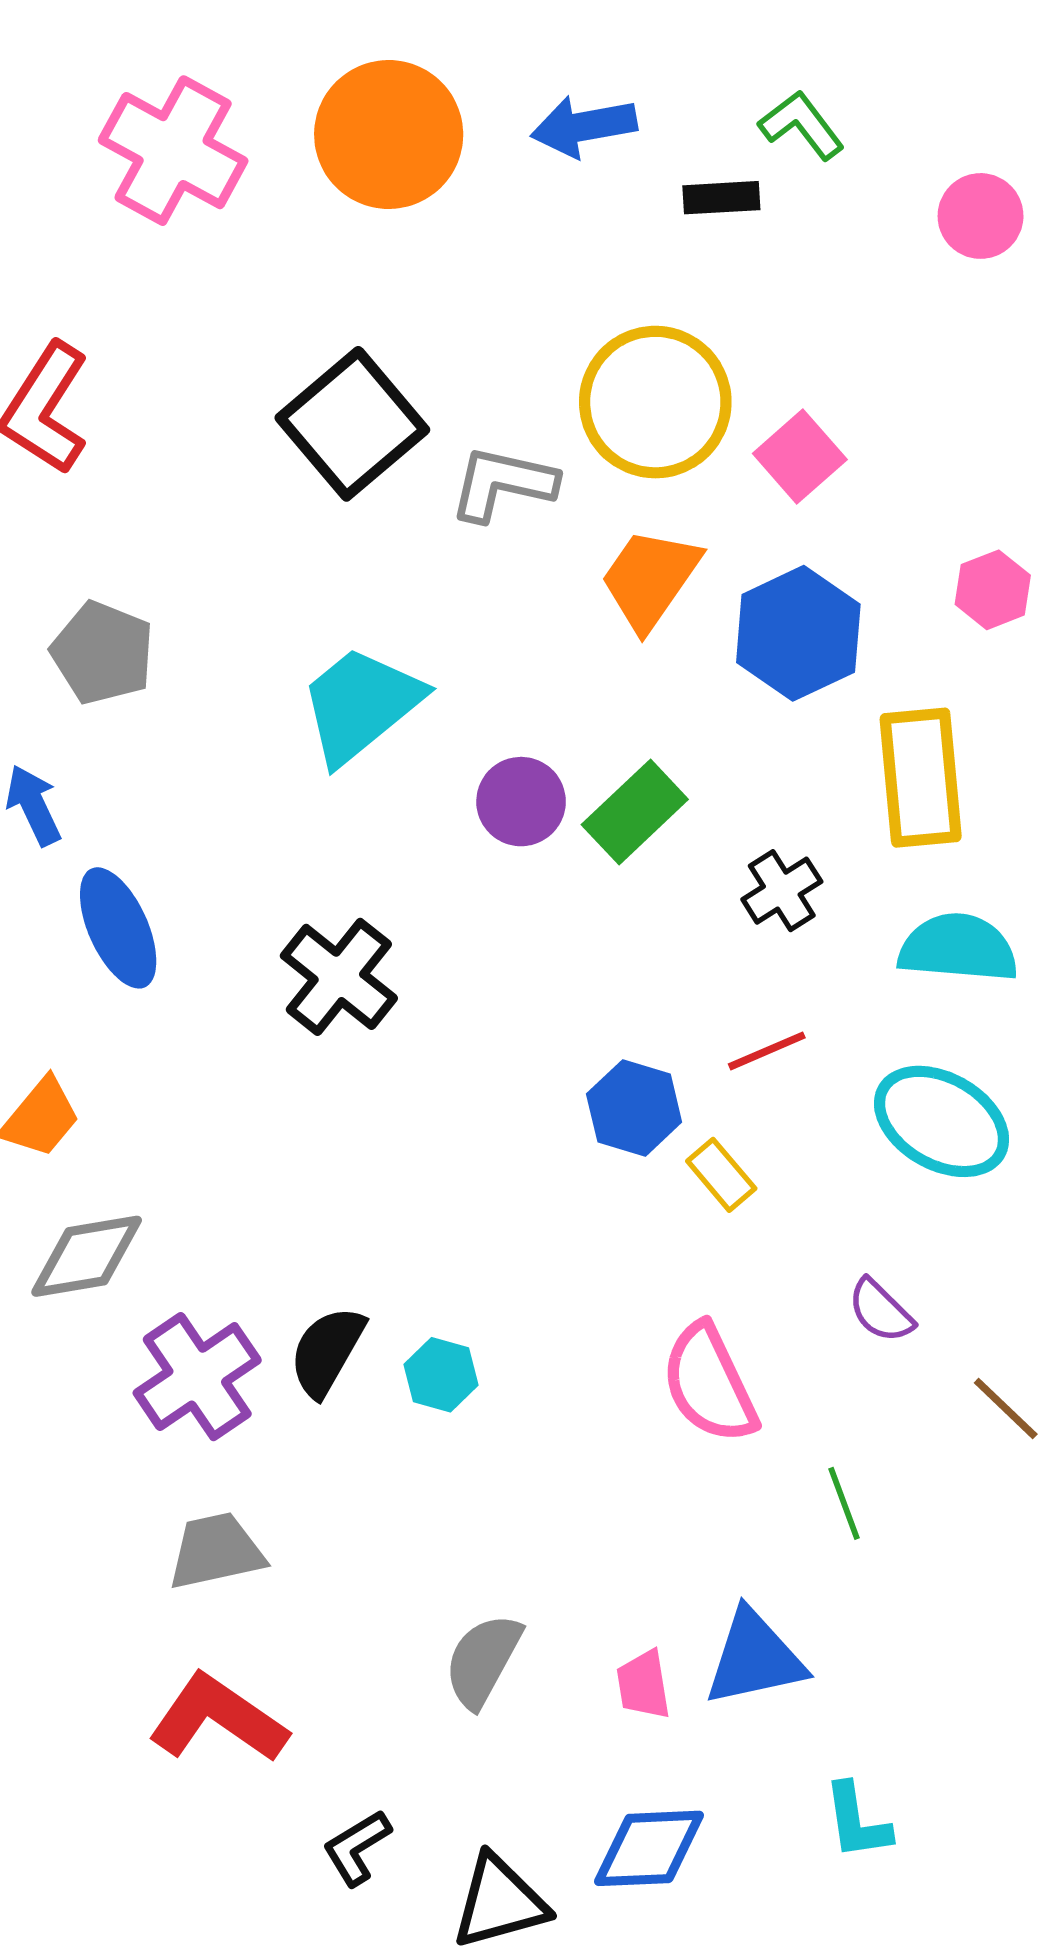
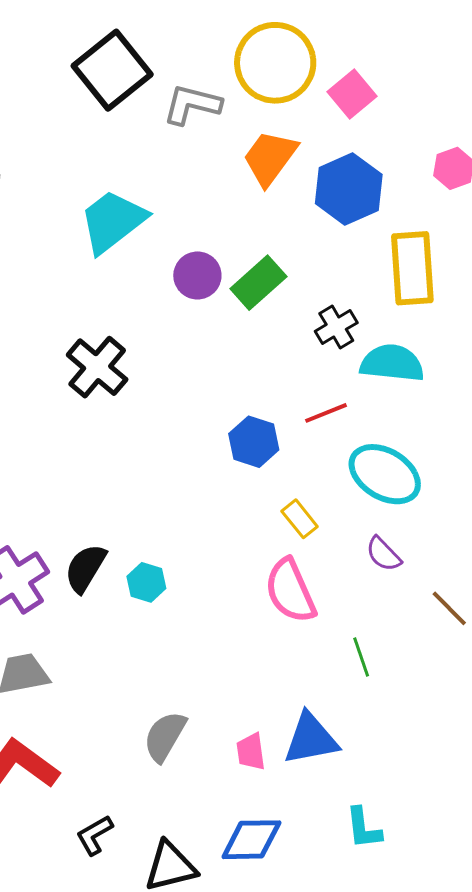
cyan semicircle: (958, 948) -> (392, 363), moved
cyan ellipse: (941, 1121) -> (385, 474), moved
yellow rectangle: (721, 1175) -> (300, 519), moved

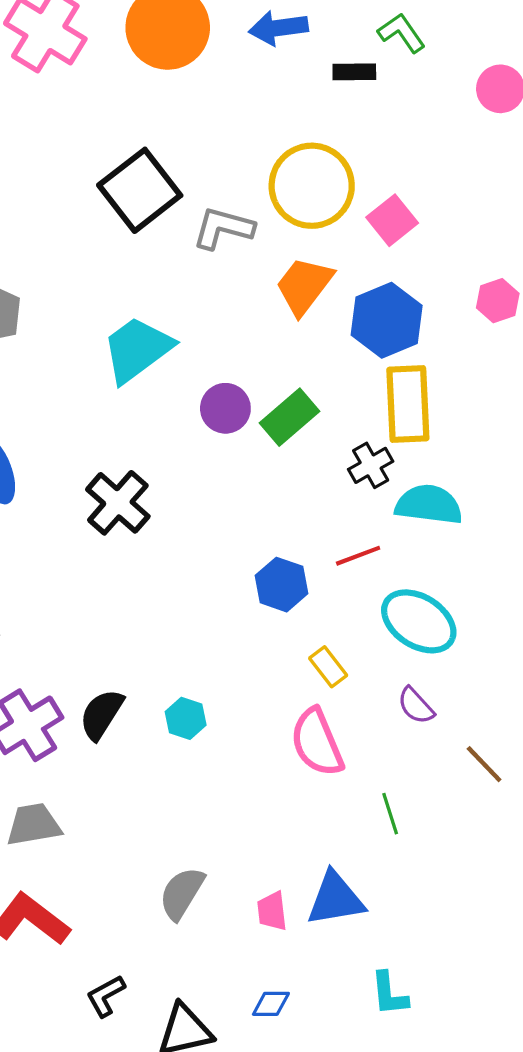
yellow rectangle: (412, 268) -> (408, 404), moved
cyan hexagon: (146, 582) -> (186, 718), moved
blue diamond: (251, 840) -> (271, 1004), size x0.6

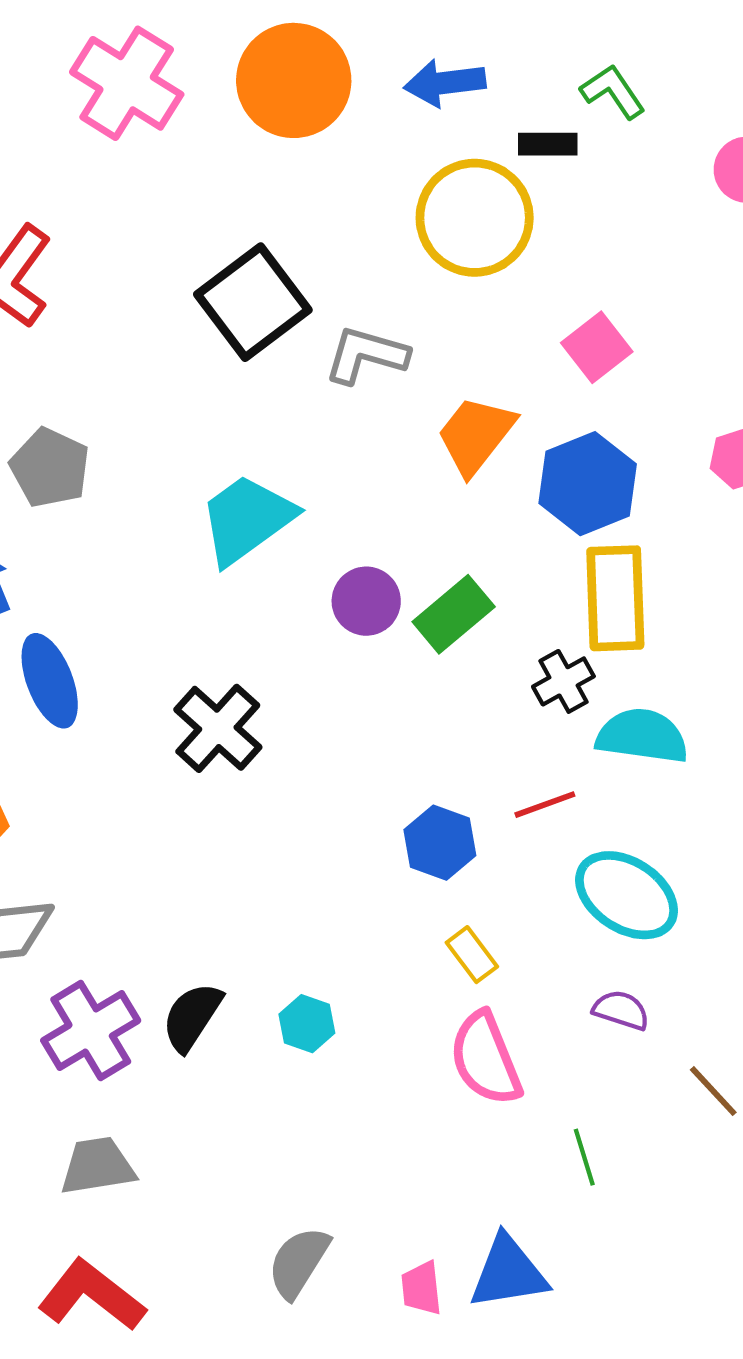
yellow circle: (312, 186) -> (475, 218), moved
yellow rectangle: (328, 667) -> (472, 955), moved
purple semicircle: (416, 706) -> (621, 1010), turned 150

